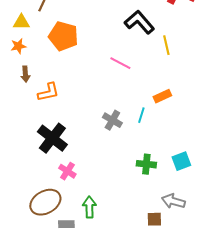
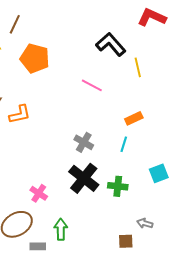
cyan line: (141, 115) -> (124, 144), moved
black cross: (52, 138) -> (84, 178), moved
cyan square: (181, 161) -> (159, 173), moved
gray arrow: (173, 201) -> (145, 223), size x0.7

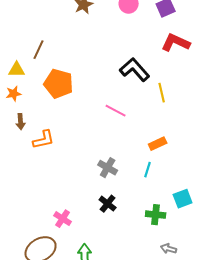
black cross: (84, 178) -> (108, 204), size x0.6
green cross: (118, 186) -> (156, 215), moved

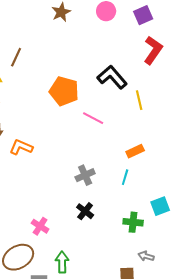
red L-shape: (176, 43) -> (153, 50), turned 100
orange pentagon: (59, 84) -> (64, 91), moved
orange L-shape: (44, 140) -> (21, 147), turned -145
gray cross: (108, 168) -> (85, 175), turned 36

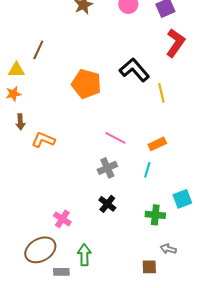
pink line: (93, 118) -> (115, 138), moved

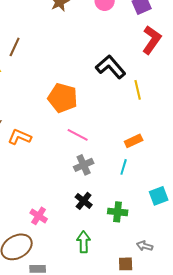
orange pentagon: (86, 84) -> (63, 98), moved
pink line: (115, 138) -> (78, 135), moved
green cross: (155, 215) -> (118, 212), moved
green arrow: (84, 255) -> (84, 242), moved

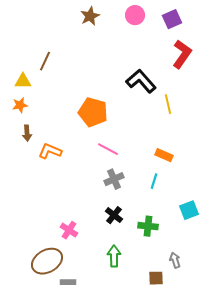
orange rectangle: (134, 141) -> (164, 155), turned 48
gray arrow: (145, 246) -> (175, 260), turned 56

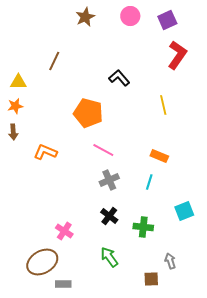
brown line: (45, 61) -> (54, 61), moved
black L-shape: (141, 81) -> (119, 78), moved, size x0.7
brown arrow: (27, 133) -> (13, 132), moved
green arrow: (114, 256) -> (109, 257), turned -35

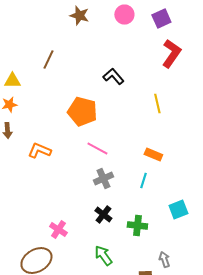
brown star: (85, 17) -> (79, 16), turned -30

